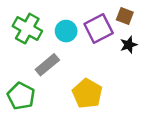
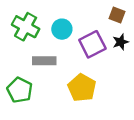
purple square: (99, 29) -> (92, 44), moved
gray rectangle: (47, 65) -> (44, 61), turned 40

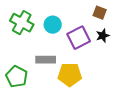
gray rectangle: (44, 61) -> (46, 60), moved
yellow pentagon: (82, 88) -> (70, 75), turned -30

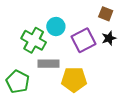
green cross: (22, 23) -> (34, 40), moved

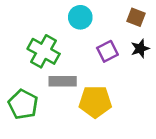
cyan circle: (56, 27) -> (80, 17), moved
purple square: (83, 40) -> (107, 51), size x0.7

